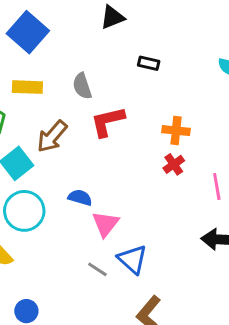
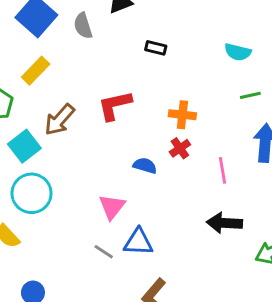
gray semicircle: (82, 86) -> (83, 26), moved
yellow rectangle: (27, 87) -> (36, 71), turned -48
blue semicircle: (80, 198) -> (145, 166), moved
blue triangle: (132, 259) -> (138, 242), turned -40

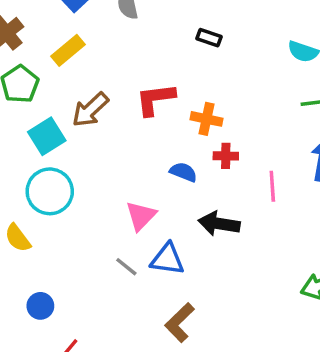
orange cross: (182, 115) -> (206, 119), moved
red cross: (180, 148) -> (226, 156), turned 30
black arrow: (224, 223) -> (219, 224), moved

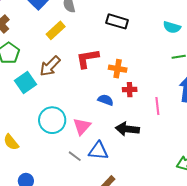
black rectangle: (209, 38) -> (117, 21), size x1.5
yellow rectangle: (68, 50) -> (56, 30), moved
cyan circle: (50, 191) -> (52, 120), moved

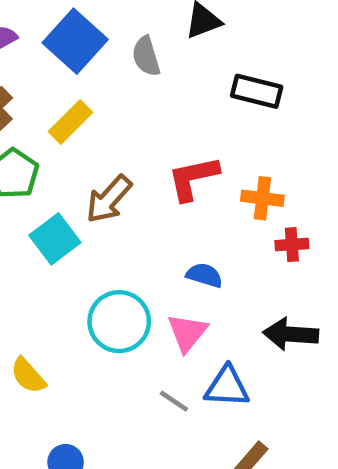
yellow rectangle: (56, 30) -> (70, 122), moved
blue semicircle: (106, 100) -> (204, 275), moved

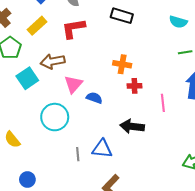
red L-shape: (193, 178) -> (73, 28), moved
brown arrow: (109, 199) -> (53, 61), turned 35
pink triangle: (187, 333) -> (73, 84), moved
gray line: (174, 401) -> (78, 154), turned 48

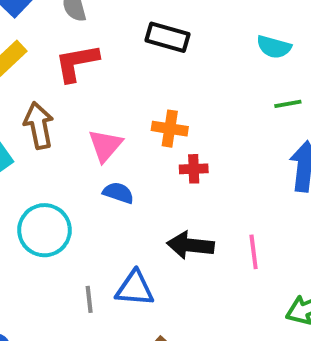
brown arrow: (53, 61) -> (39, 126), turned 90
pink triangle: (73, 84) -> (105, 145), moved
pink line: (163, 103) -> (254, 252), moved

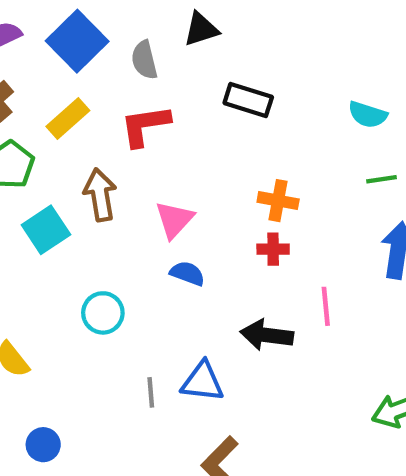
orange cross: (170, 129) -> (278, 201), moved
cyan circle: (44, 230) -> (103, 313), size x0.7
pink line: (254, 252) -> (326, 306), moved

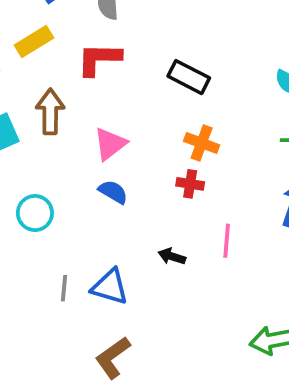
black rectangle: (248, 100) -> (189, 77), moved
black arrow: (267, 335) -> (172, 256), size x0.6

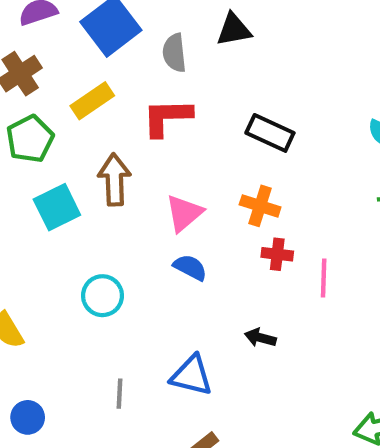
orange cross: (202, 143) -> (260, 206), moved
pink line: (227, 241) -> (324, 278), moved
gray line: (64, 288) -> (119, 394), moved

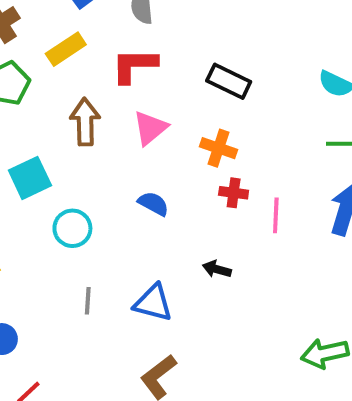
cyan square: (57, 207) -> (30, 178), moved
pink triangle: (184, 213) -> (150, 128), moved
gray line: (119, 394) -> (88, 301), moved

